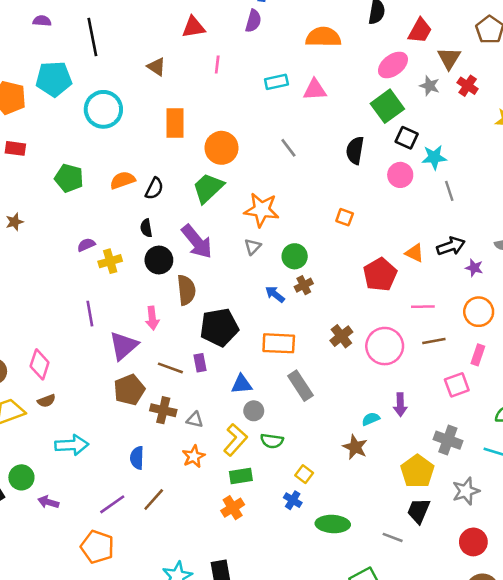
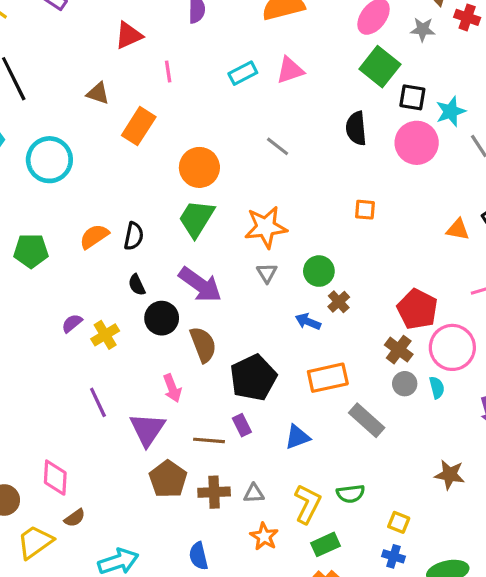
orange rectangle: (175, 123) -> (139, 126), moved, turned 48
pink circle: (400, 175) -> (417, 143), size x1.4
red pentagon: (380, 275) -> (417, 309), moved
gray circle: (254, 411) -> (405, 384), moved
cyan semicircle: (371, 419) -> (437, 387), moved, turned 114

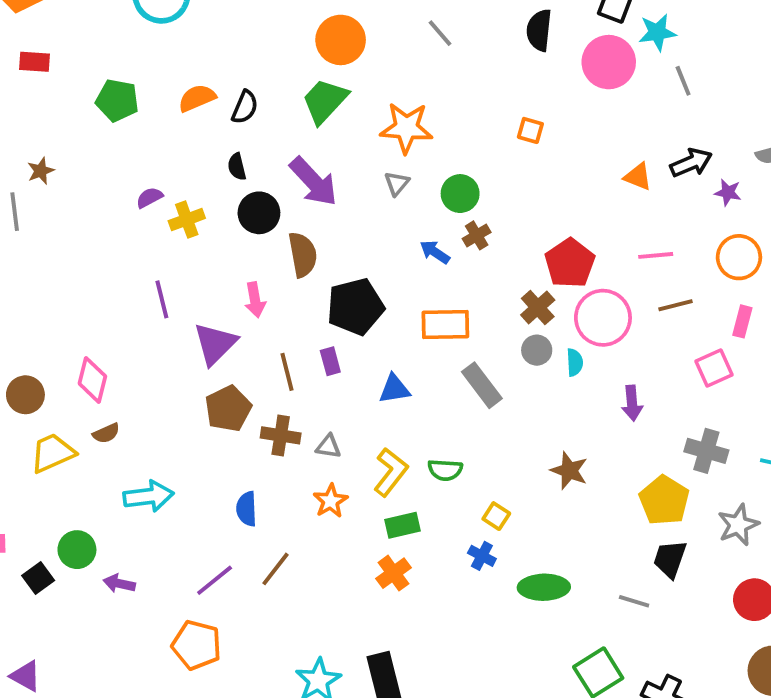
brown line: (209, 440) -> (287, 372), turned 60

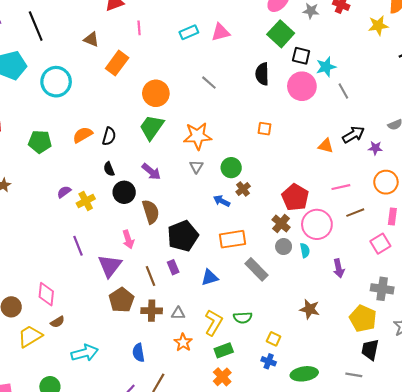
purple arrow: (313, 182) -> (151, 172), size x0.7

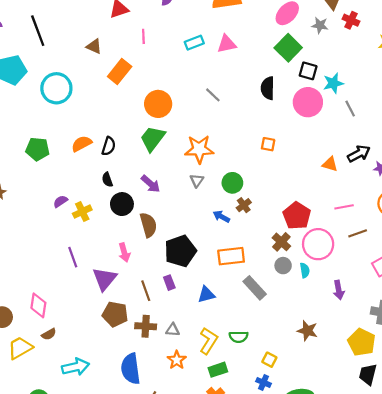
brown pentagon: (121, 300) -> (115, 314), turned -30
blue semicircle: (138, 353) -> (131, 369), size x1.6

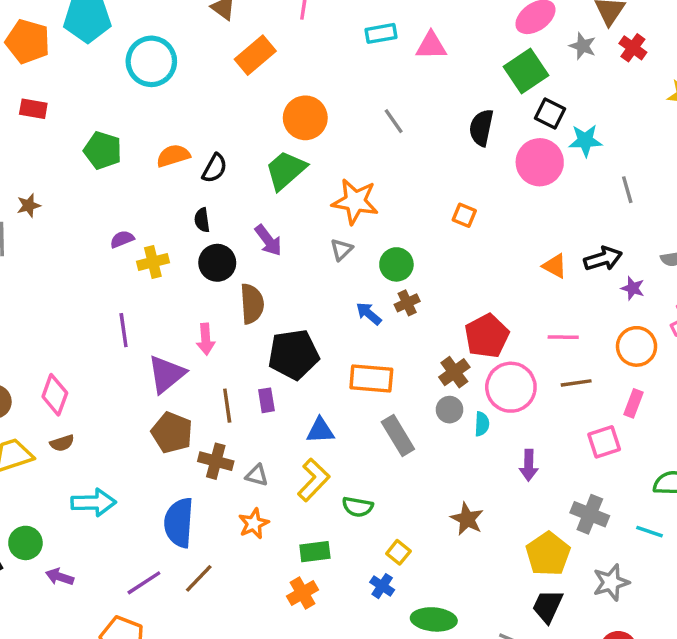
gray line: (350, 109) -> (627, 190), moved
yellow L-shape: (209, 341) -> (314, 480), moved

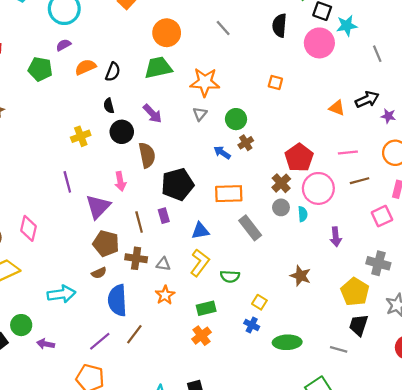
green trapezoid: (286, 170) -> (158, 68), turned 36
purple semicircle: (122, 239) -> (63, 45), moved
brown semicircle: (62, 443) -> (99, 273), moved

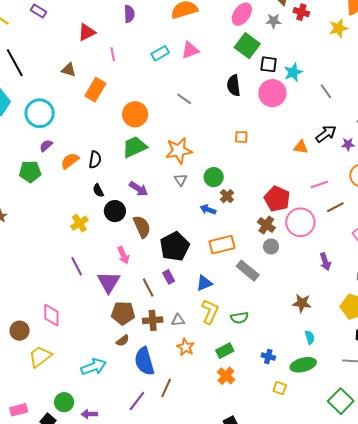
cyan semicircle: (303, 214) -> (310, 337), moved
yellow square: (259, 302) -> (280, 388), moved

